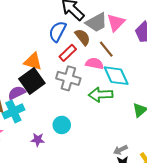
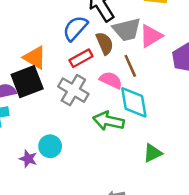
purple star: (38, 140) -> (28, 159), moved

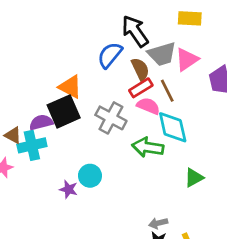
red rectangle: (81, 58) -> (141, 88), moved

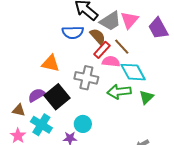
blue semicircle: (110, 55) -> (73, 32), turned -115
black square: (64, 111) -> (57, 97), moved
cyan cross: (32, 145) -> (41, 125), moved, turned -30
green triangle: (194, 178) -> (146, 97), moved

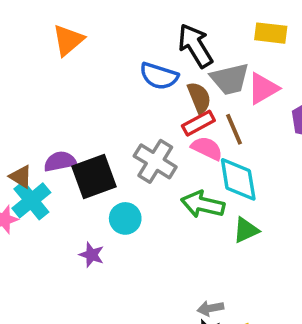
orange triangle: (51, 63) -> (68, 40), moved, turned 48
cyan circle: (83, 124) -> (125, 218), moved
cyan cross: (41, 125) -> (31, 200), moved

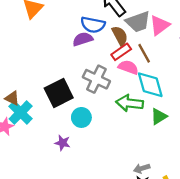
purple semicircle: (60, 161) -> (83, 39), moved

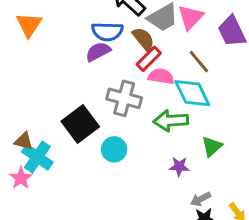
brown line: (144, 53) -> (199, 62), moved
green triangle: (159, 116) -> (212, 146), moved
purple star: (63, 143) -> (179, 167), moved

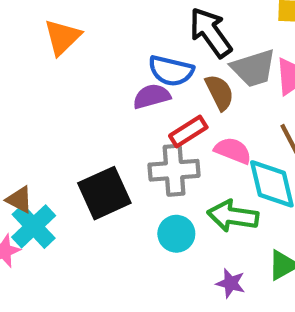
red rectangle: (149, 59) -> (188, 132), moved
gray cross: (124, 98) -> (174, 170), turned -32
cyan circle: (114, 149) -> (176, 234), moved

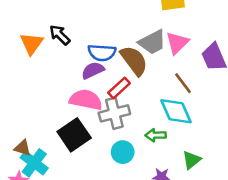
black arrow: (211, 32) -> (60, 35), moved, size x0.7
brown semicircle: (220, 92) -> (134, 61), size x1.4
pink semicircle: (233, 151) -> (86, 100), moved, size x1.4
green arrow: (233, 216) -> (156, 135), size x0.7

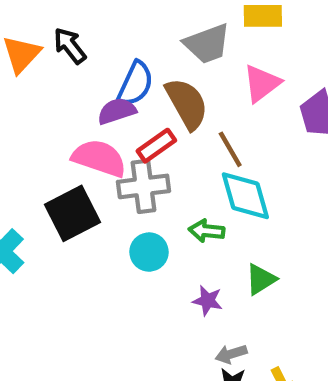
gray trapezoid: (152, 42) -> (207, 44), moved
blue semicircle: (102, 53) -> (135, 84), turned -76
brown line: (183, 83) -> (230, 149), moved

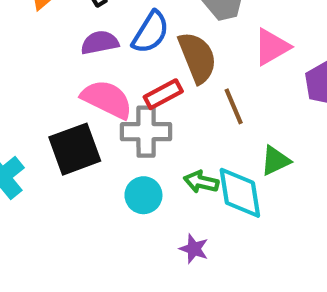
purple semicircle: (117, 111) -> (100, 43), moved
cyan diamond: (245, 196) -> (240, 193), moved
green triangle: (261, 279) -> (275, 161), moved

